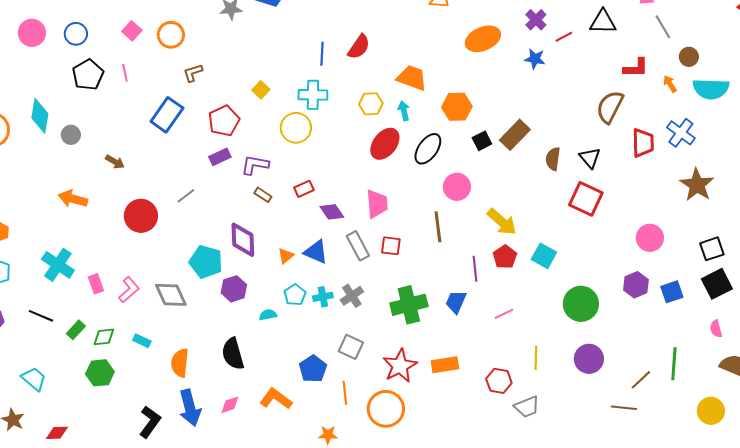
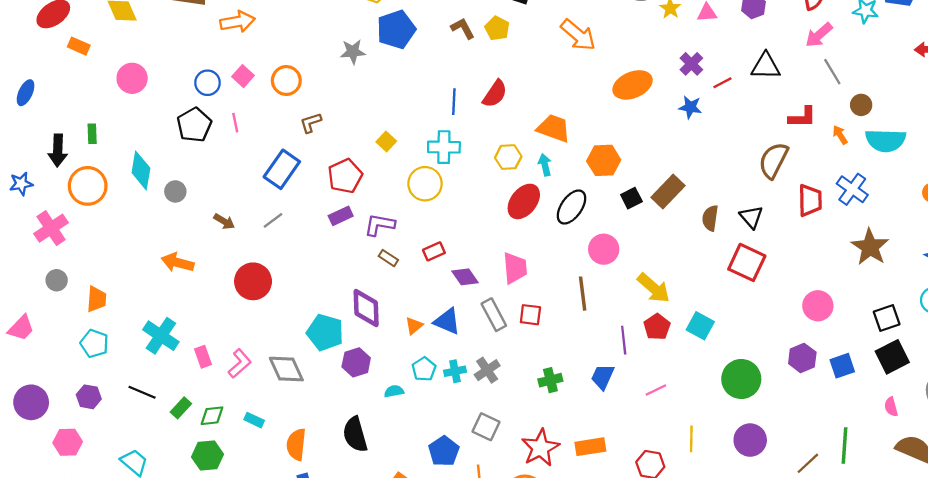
blue circle: (76, 34) -> (208, 83), moved
gray line: (186, 196) -> (273, 220), moved
green cross: (409, 305) -> (550, 380), size x0.6

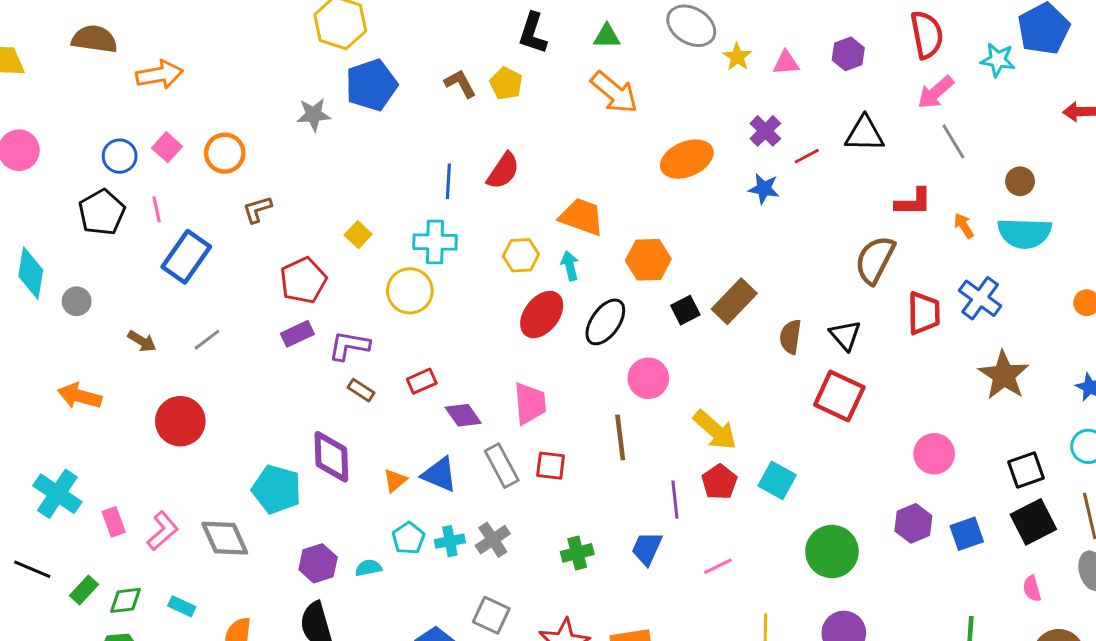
brown circle: (861, 105) -> (1020, 181), moved
blue rectangle: (282, 169) -> (186, 257), moved
purple hexagon: (356, 362) -> (318, 563), moved

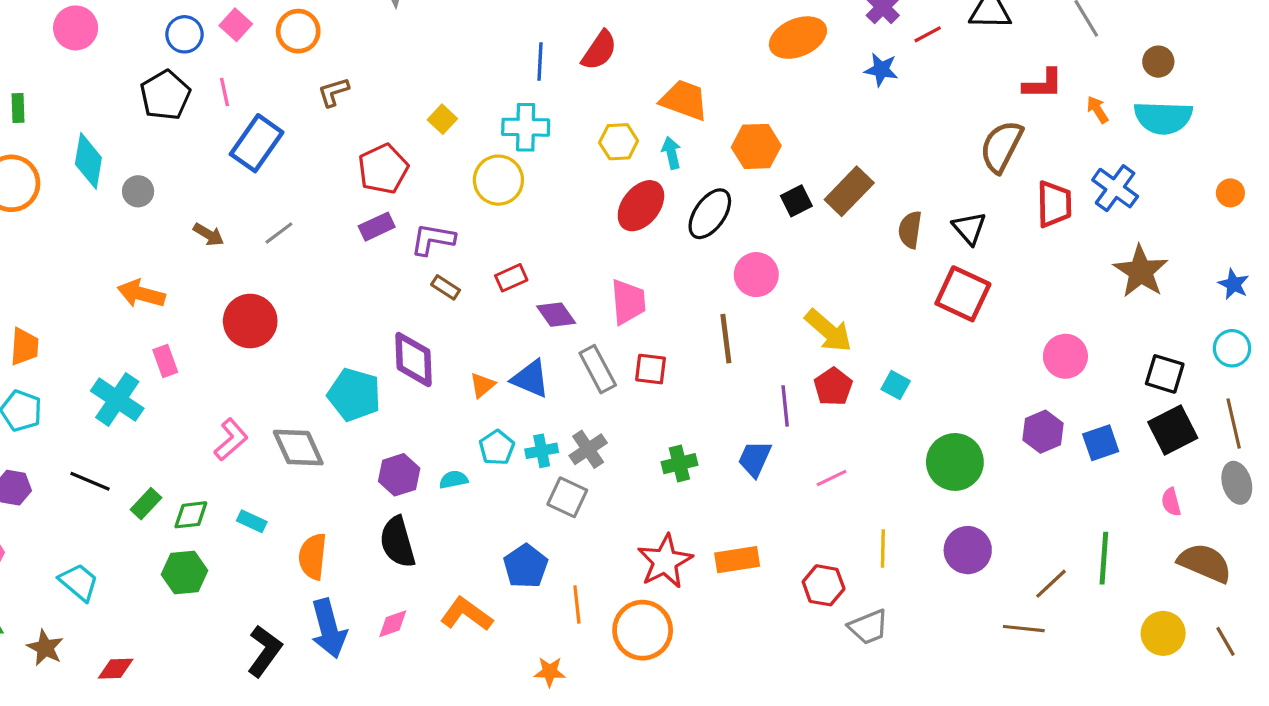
black square: (1026, 470) -> (1165, 374), turned 36
cyan square: (777, 480) -> (896, 385), size x0.7
pink rectangle: (114, 522) -> (165, 361), moved
gray square: (491, 615) -> (567, 497), moved

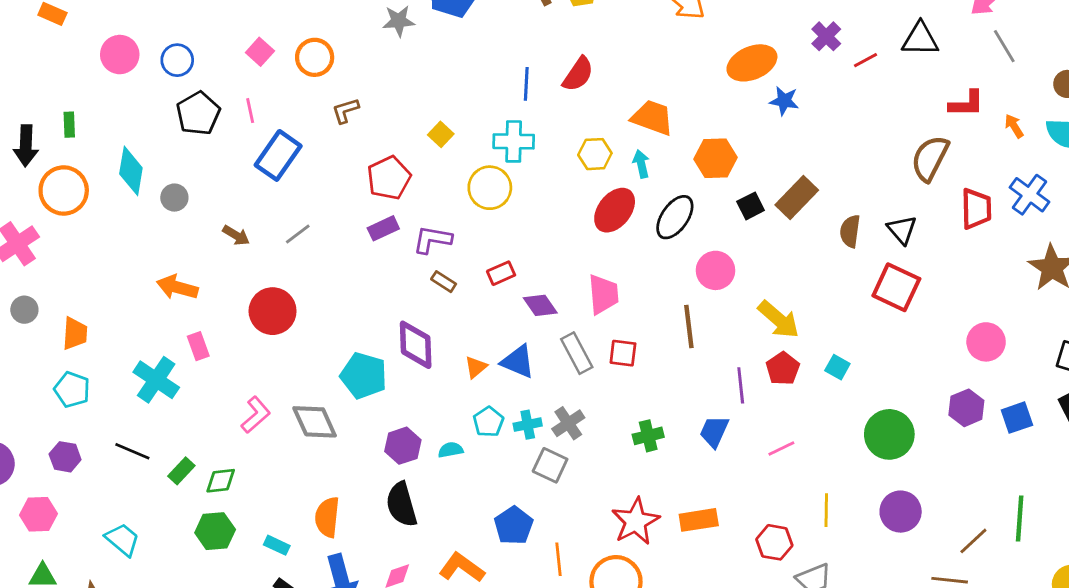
blue circle: (184, 34) -> (177, 60), moved
blue star: (881, 70) -> (784, 101), moved
cyan rectangle: (252, 521) -> (277, 545), moved

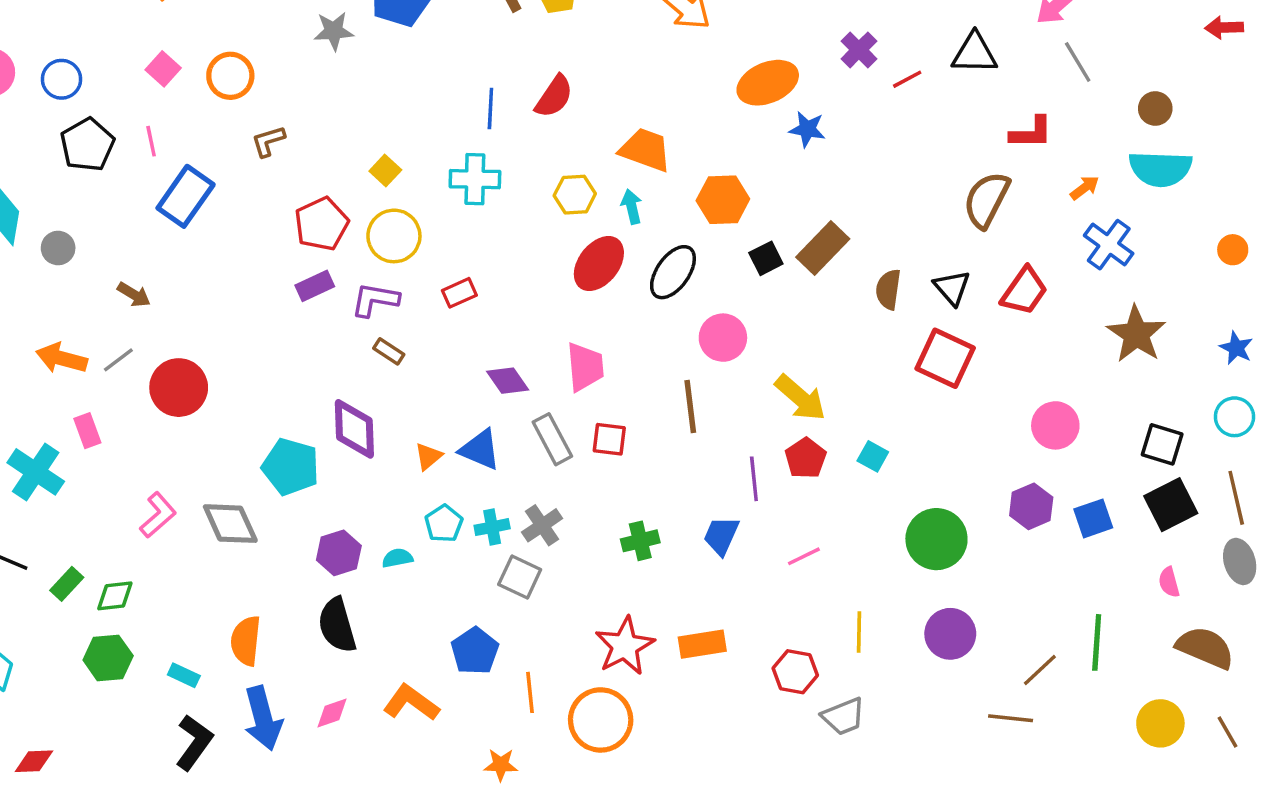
orange arrow: (1014, 126) -> (1085, 188), moved, turned 85
yellow circle: (490, 188) -> (394, 236), moved
red trapezoid: (976, 209) -> (1024, 291), moved, turned 36
gray line: (298, 234) -> (118, 360), moved
red rectangle: (501, 273) -> (459, 293), moved

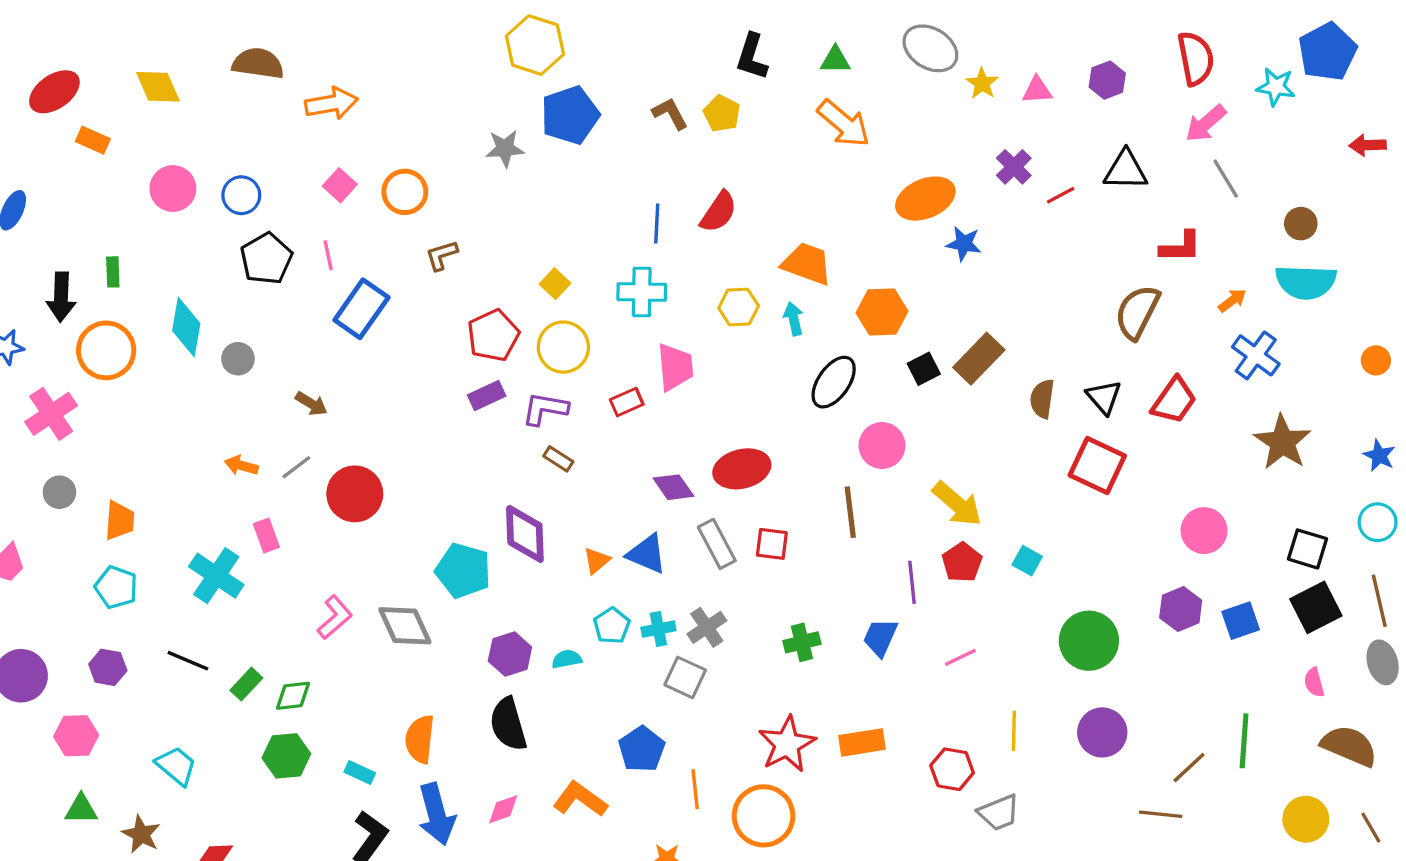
red ellipse: (599, 264) -> (742, 469), moved, turned 38
orange arrow: (62, 358) -> (241, 466), size x0.7
pink trapezoid: (585, 367) -> (675, 367), moved

